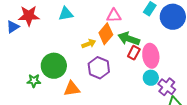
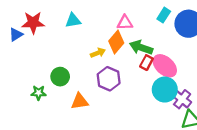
pink ellipse: (151, 56) -> (165, 66), turned -40
green circle: (54, 66) -> (60, 77), size x0.7
cyan circle: (151, 78) -> (165, 90), size x1.5

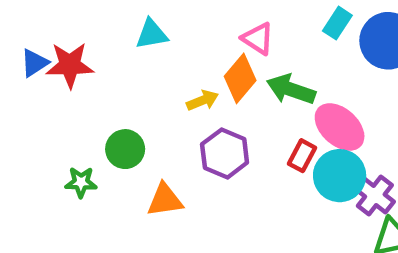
red star: (33, 23) -> (70, 65), moved
pink triangle: (125, 23) -> (258, 39), turned 35
red rectangle: (146, 63) -> (302, 156), moved

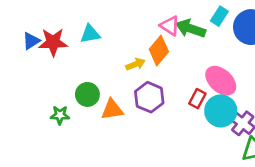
cyan triangle: (152, 34) -> (90, 34), moved
green arrow: (291, 89) -> (191, 28), moved
orange triangle: (165, 200) -> (112, 110), moved

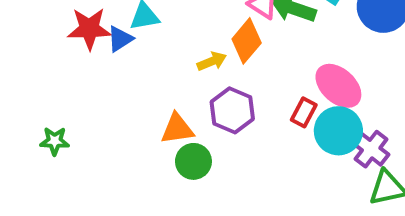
blue triangle: (31, 41) -> (120, 39), moved
green circle: (87, 94) -> (193, 161), moved
green star: (60, 115) -> (55, 141), moved

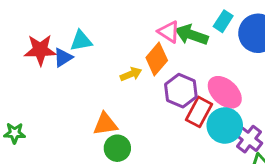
purple hexagon: (232, 110) -> (181, 91), moved
red rectangle: (304, 112) -> (199, 112), size x1.4

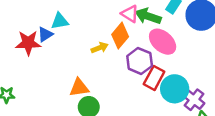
red star: (40, 50) -> (28, 43), moved
pink ellipse: (225, 92) -> (163, 42), moved

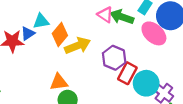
orange diamond: (120, 36) -> (60, 35), moved
pink ellipse: (163, 42) -> (154, 33), moved
yellow arrow: (100, 48) -> (78, 46), size x1.6

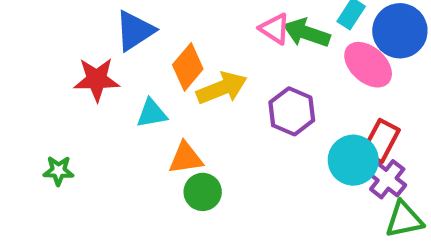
cyan triangle: (41, 21) -> (152, 113), moved
blue triangle: (28, 33) -> (135, 31), moved, size x1.5
red rectangle: (127, 73) -> (381, 141), moved

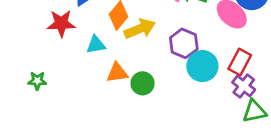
cyan circle: (353, 160) -> (202, 66), moved
green circle: (203, 192) -> (142, 83), moved

